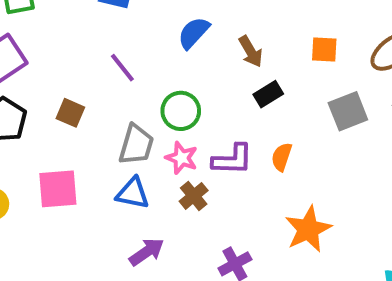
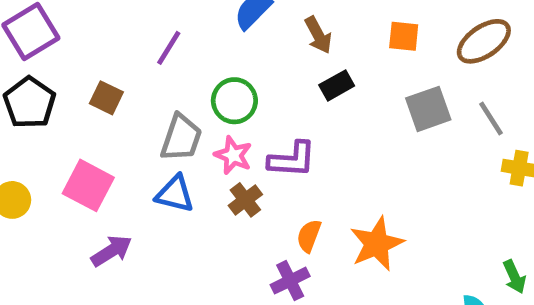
purple line: (122, 68) -> (169, 48), turned 68
orange semicircle: (282, 157) -> (309, 236), moved
pink square: (58, 189) -> (88, 185), turned 30
purple arrow: (147, 252) -> (112, 251), moved

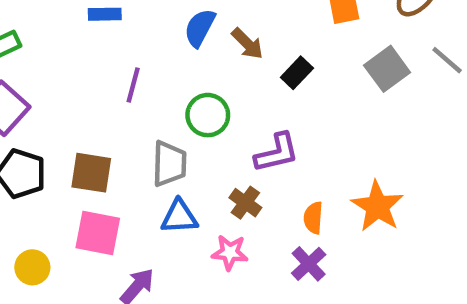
brown arrow: (318, 35) -> (247, 44), moved
brown square: (106, 98) -> (91, 173), moved, size x1.4
pink star: (233, 155) -> (230, 253), moved

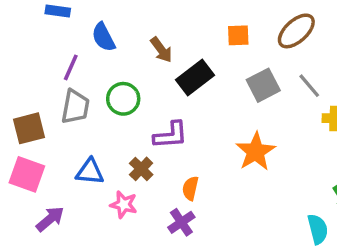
blue semicircle: (200, 28) -> (103, 37), moved, turned -64
black rectangle: (297, 73) -> (195, 77), size x1.5
gray trapezoid: (169, 164) -> (75, 107), moved
brown square: (91, 173) -> (29, 128), turned -32
orange star: (377, 206) -> (256, 152), moved

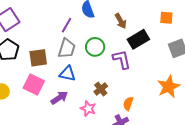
purple L-shape: (171, 135) -> (122, 59), moved, turned -105
blue triangle: (90, 172) -> (67, 74), moved
purple arrow: (50, 219) -> (59, 98), moved

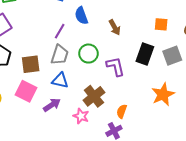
black rectangle: (138, 39) -> (145, 54), moved, turned -40
brown cross: (101, 89) -> (94, 96), size x1.5

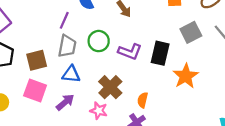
black rectangle: (145, 54) -> (160, 53), moved
purple L-shape: (115, 66) -> (130, 52), turned 130

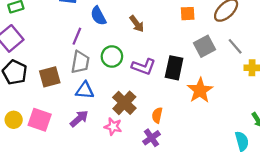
pink square: (35, 91) -> (40, 120), moved

